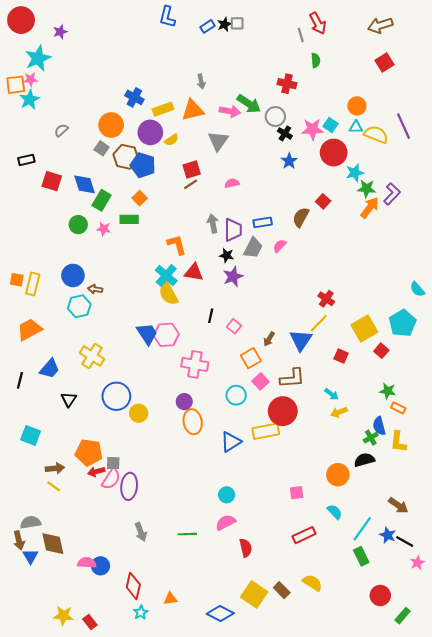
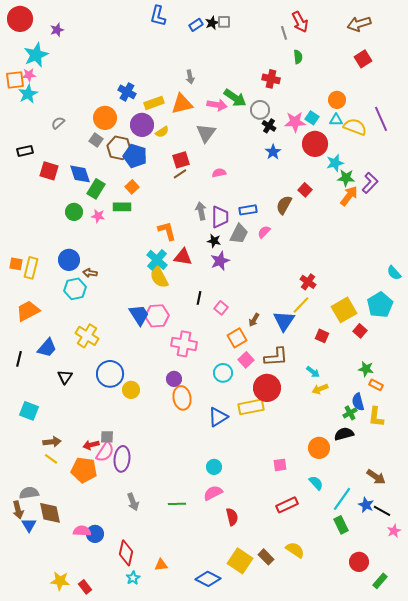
orange pentagon: (89, 452) -> (84, 470), moved

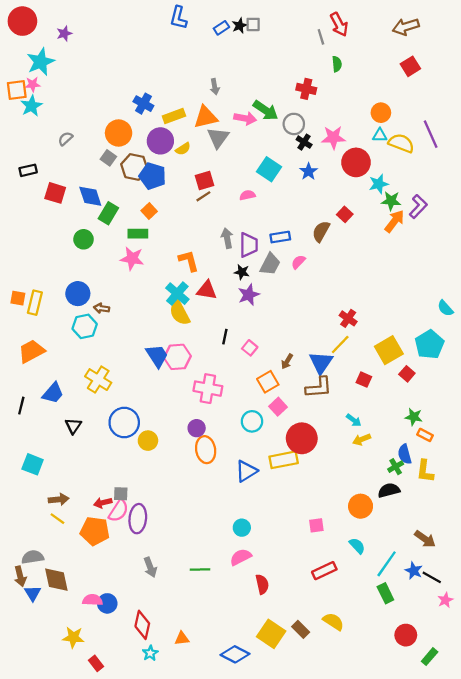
cyan square: (312, 118) -> (269, 169), moved, size x1.5
gray triangle: (206, 133) -> (218, 138), moved
pink star: (98, 216) -> (132, 259), moved, size x1.5
brown L-shape: (276, 357) -> (319, 387), moved
yellow star: (60, 581) -> (73, 637), moved

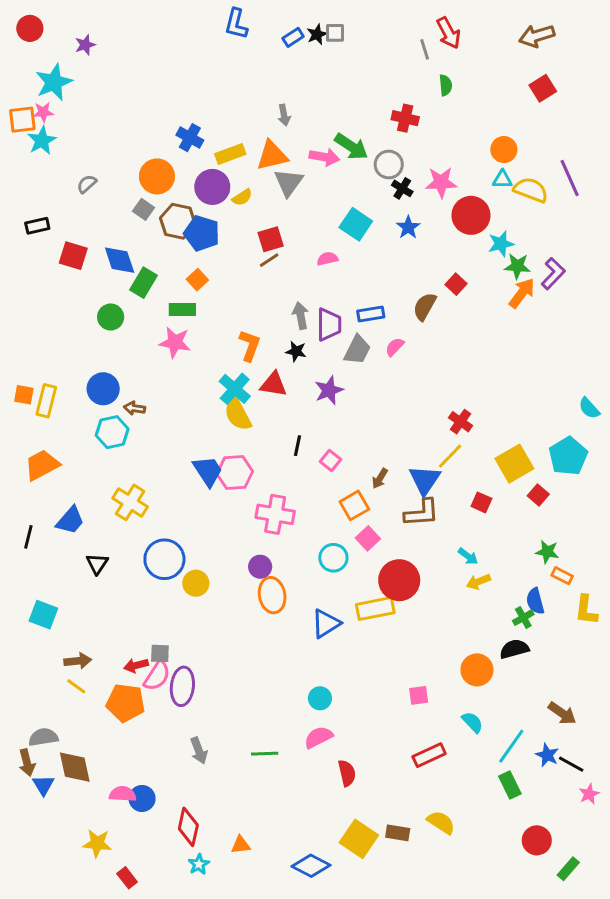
red circle: (22, 21) -> (30, 28), size x0.7
orange L-shape: (189, 261) -> (250, 345), turned 35
black star: (242, 272) -> (296, 351), moved
yellow L-shape: (425, 471) -> (586, 610), moved
brown rectangle: (301, 629) -> (398, 833), turned -36

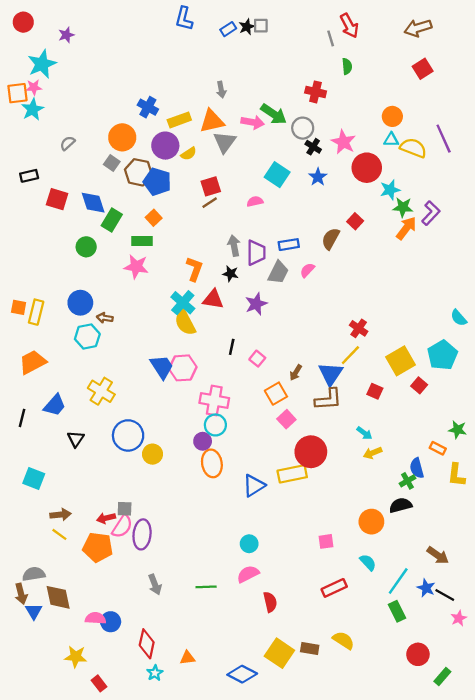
pink star: (441, 182) -> (343, 142), turned 30
green star: (547, 552) -> (458, 430), moved
cyan circle: (333, 558) -> (215, 425), moved

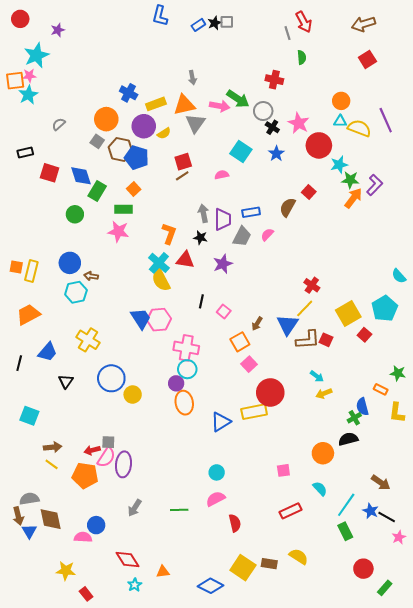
brown L-shape: (328, 399) -> (308, 340), moved
gray arrow: (155, 584) -> (135, 508), turned 54
blue circle: (111, 622) -> (96, 525), moved
red diamond: (147, 644) -> (128, 560), turned -45

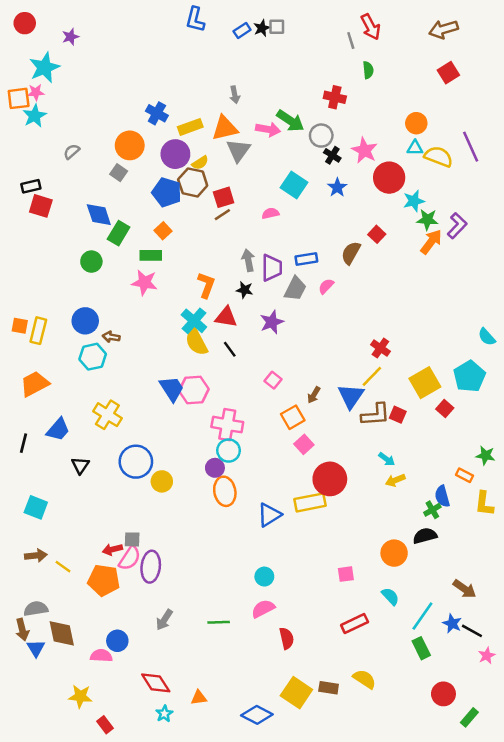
brown hexagon: (120, 149) -> (193, 182), moved
red square: (50, 173) -> (41, 206), moved
black line: (201, 301) -> (230, 349), moved, turned -48
brown arrow: (53, 447) -> (36, 556), moved

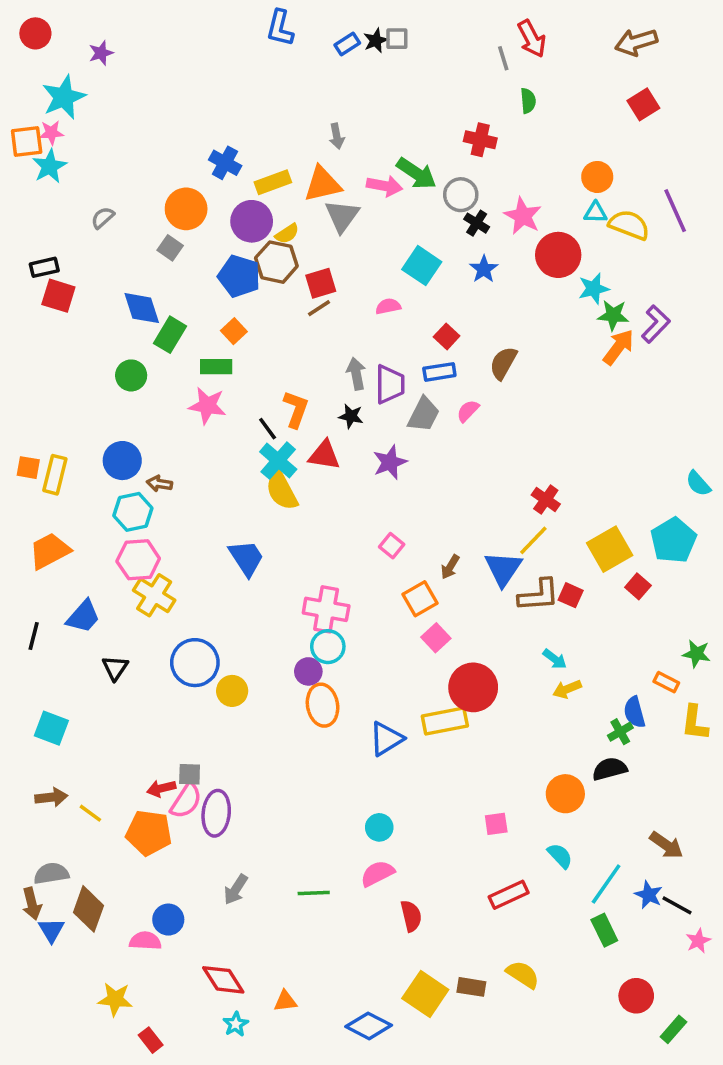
red square: (377, 234) -> (447, 336), moved
black line: (230, 349) -> (268, 429), moved
pink hexagon: (194, 390) -> (138, 560), moved
brown diamond: (62, 633) -> (89, 909), turned 32

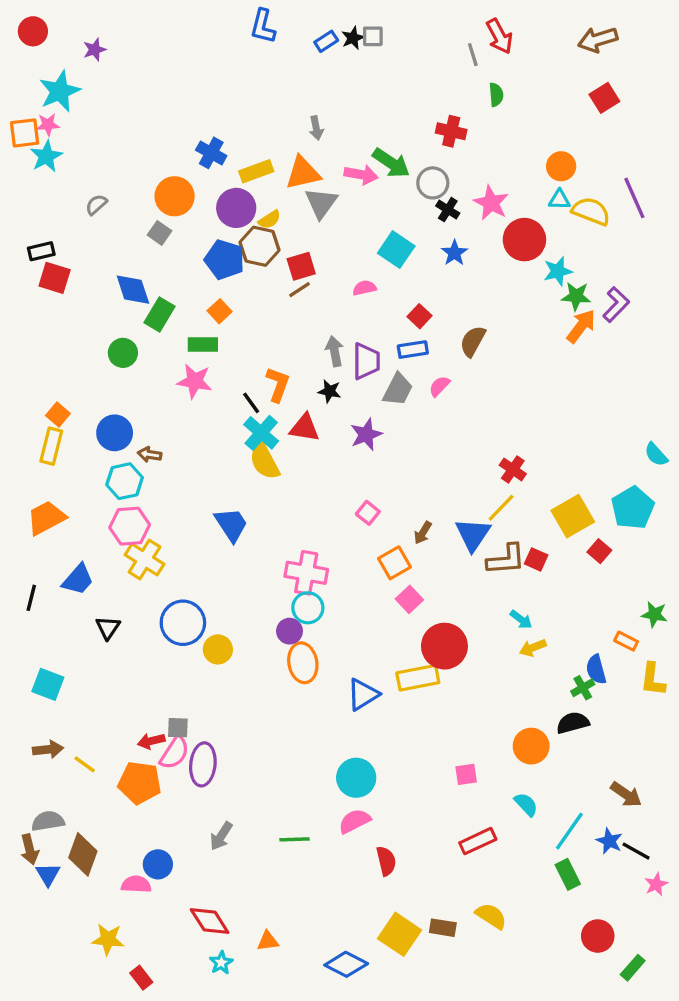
orange square: (28, 468) -> (58, 415), moved, turned 30
cyan circle: (379, 827) -> (356, 778), size x1.5

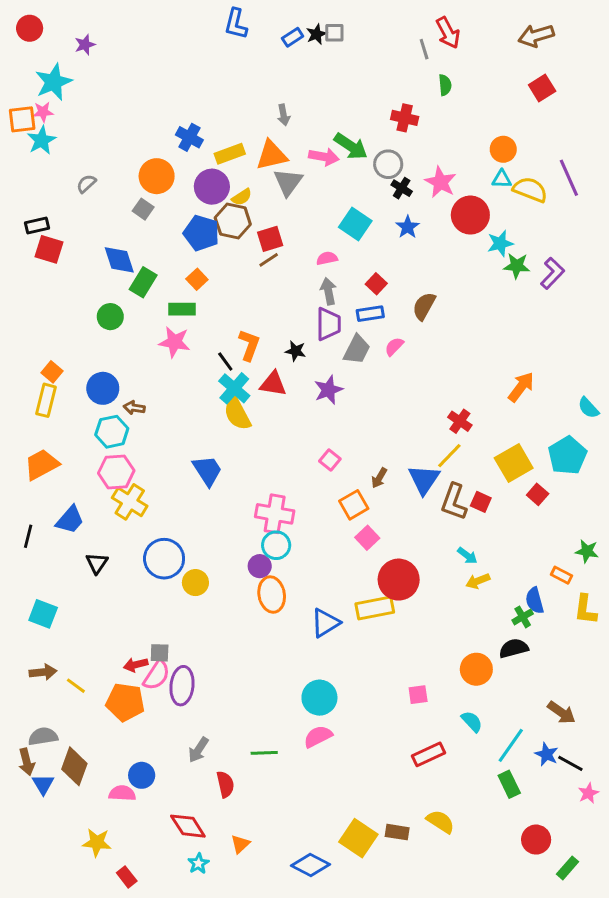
orange arrow: (581, 326) -> (521, 387), moved
gray arrow: (335, 351) -> (328, 291), moved
brown L-shape: (506, 559) -> (454, 502), turned 114
red semicircle: (386, 861) -> (225, 784), moved
orange triangle: (268, 941) -> (240, 844), turned -36

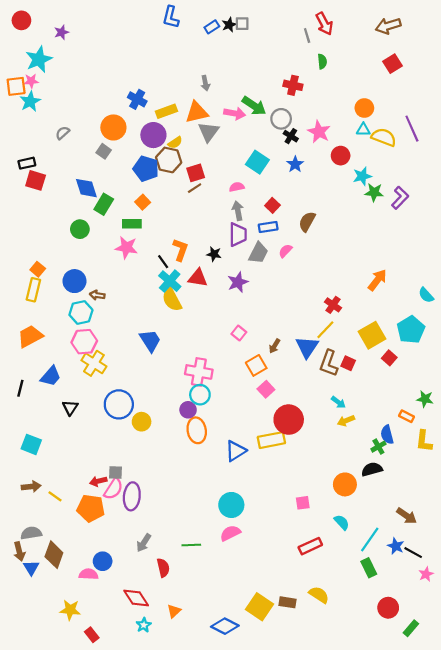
red circle: (470, 215) -> (341, 156), size x0.7

